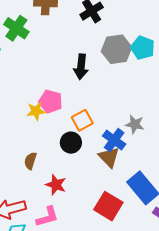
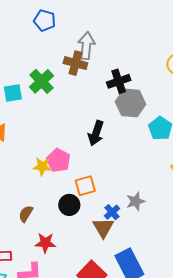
gray hexagon: (117, 49) -> (131, 103), moved
gray star: (135, 124) -> (136, 201), turned 30
blue cross: (114, 140) -> (112, 212), size x0.7
red star: (56, 185) -> (45, 243), turned -30

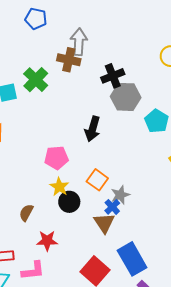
pink pentagon: (59, 160) -> (56, 158), turned -30
yellow star: (42, 167) -> (59, 187), moved, turned 30
orange square: (85, 186) -> (97, 180), moved, turned -35
gray star: (136, 201) -> (120, 195), moved

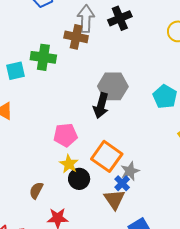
black cross: (113, 76) -> (120, 18), moved
green cross: (36, 80) -> (43, 57), turned -35
gray hexagon: (126, 97) -> (113, 86), moved
orange square: (97, 180) -> (107, 156), size x1.4

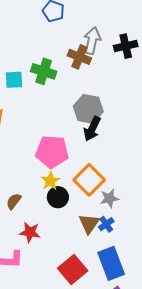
gray hexagon: (113, 86) -> (88, 109), moved
pink pentagon: (65, 135) -> (52, 152), size x1.4
blue cross: (122, 183) -> (106, 224), moved

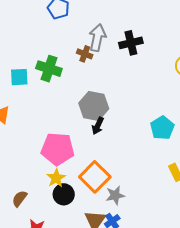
brown cross: (79, 57) -> (85, 54), size x0.7
black arrow: (92, 129) -> (98, 126), size x0.7

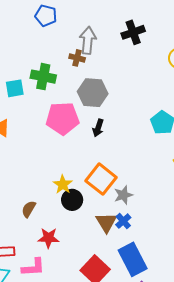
black cross: (131, 43) -> (133, 32), moved
gray hexagon: (94, 106) -> (93, 93), moved
pink pentagon: (58, 149) -> (63, 118), moved

